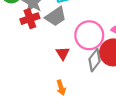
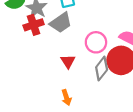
pink circle: (89, 35) -> (96, 42), size x0.7

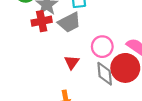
gray diamond: (102, 69) -> (105, 74), turned -50

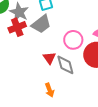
gray diamond: (105, 74) -> (65, 65), moved

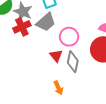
pink circle: (73, 40) -> (69, 37), moved
gray diamond: (65, 65) -> (73, 62), turned 30

